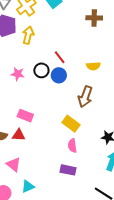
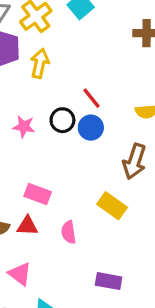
pink semicircle: (72, 146) -> (69, 232), moved

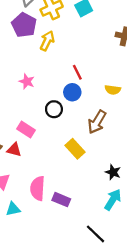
black circle: (62, 120) -> (54, 109), moved
pink semicircle: (69, 232) -> (38, 188), moved, size x1.5

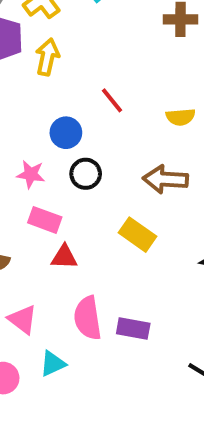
pink star: (27, 82) -> (31, 174), moved
blue circle: (72, 92) -> (66, 133), moved
brown arrow: (97, 122) -> (165, 179), turned 75
red triangle: (14, 150) -> (64, 257), moved

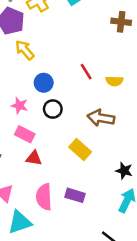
yellow arrow: (47, 57) -> (25, 50), moved, turned -60
red line: (112, 100) -> (86, 72), moved
purple rectangle: (133, 328) -> (75, 195), moved
cyan triangle: (53, 364) -> (20, 222), size x1.5

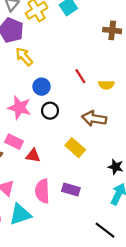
pink star: (19, 106) -> (19, 108), size x1.5
pink rectangle: (25, 134) -> (14, 142), moved

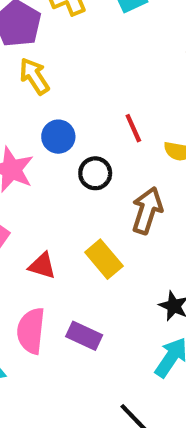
black circle: (50, 111) -> (95, 173), moved
brown arrow: (94, 119) -> (147, 210), turned 90
red triangle: (33, 156) -> (42, 266), moved

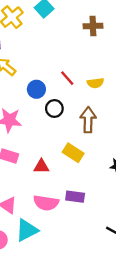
blue circle: (58, 137) -> (36, 89), moved
pink semicircle: (31, 331) -> (46, 203), turned -70

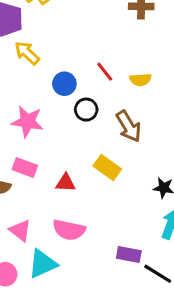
brown arrow: (88, 120) -> (129, 126), turned 145
purple rectangle: (75, 197) -> (129, 254), moved

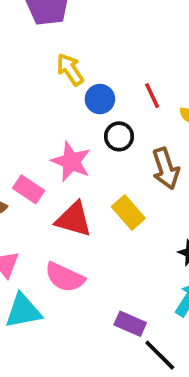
yellow arrow: (27, 53) -> (70, 70), moved
pink star: (27, 122) -> (71, 162), moved
red triangle: (66, 183) -> (74, 219), size x1.5

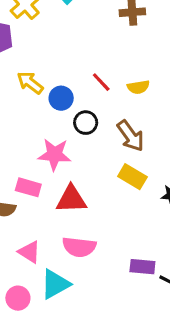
yellow rectangle: (128, 212) -> (132, 177), moved

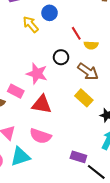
yellow semicircle: (138, 87) -> (91, 45), moved
blue circle: (61, 98) -> (50, 13), moved
brown arrow: (130, 136) -> (88, 72), turned -30

